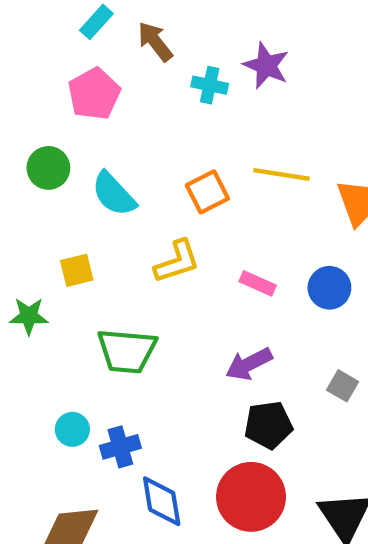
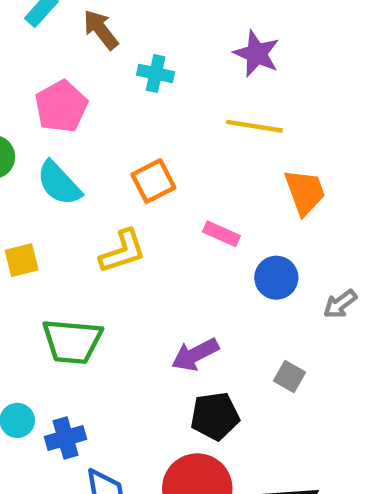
purple star: (266, 66) -> (257, 54), moved
pink pentagon: (94, 94) -> (61, 106), moved
yellow line: (282, 174) -> (254, 126), moved
pink rectangle: (258, 283) -> (221, 234), moved

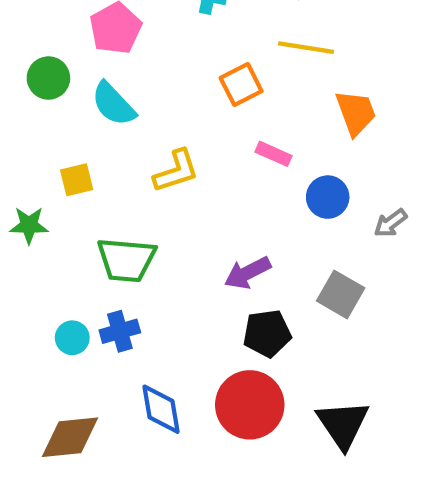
orange square: (153, 181) -> (241, 84), moved
gray square: (290, 376) -> (341, 294), size x1.5
blue cross: (66, 438) -> (120, 331), moved

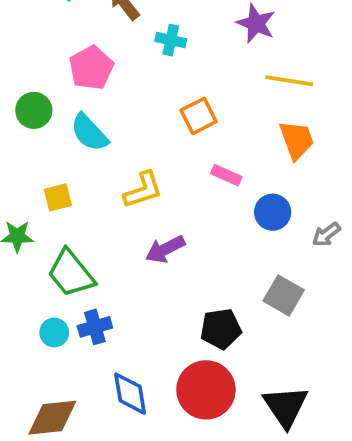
yellow line: (306, 48) -> (289, 81), moved
green trapezoid: (126, 260) -> (71, 273), moved, turned 46
purple arrow: (248, 273) -> (165, 249), moved

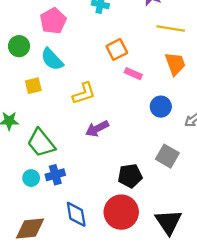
pink rectangle: (226, 175) -> (133, 74), moved
yellow square: (58, 197) -> (33, 86), moved

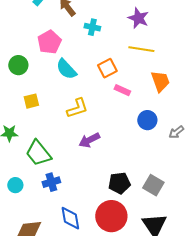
yellow line: (171, 29) -> (141, 49), moved
cyan semicircle: (52, 59) -> (66, 69), moved
gray square: (167, 156) -> (153, 185), moved
cyan circle: (31, 178) -> (15, 185), moved

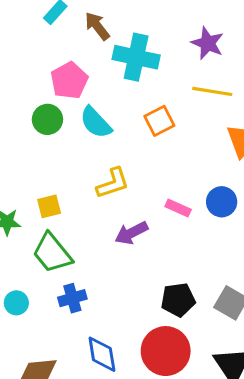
cyan cross: (92, 27) -> (136, 57), size x1.8
green circle: (18, 65) -> (47, 119), moved
pink rectangle: (122, 90) -> (178, 208), moved
yellow square: (31, 101) -> (49, 206), moved

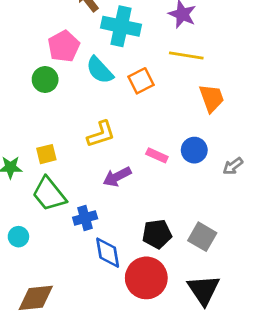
cyan semicircle: (96, 122) -> (100, 70), moved
blue cross: (72, 298) -> (85, 218), moved
blue diamond: (102, 354) -> (108, 253), moved

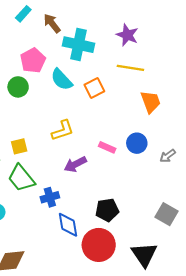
gray square: (202, 237) -> (167, 214), moved

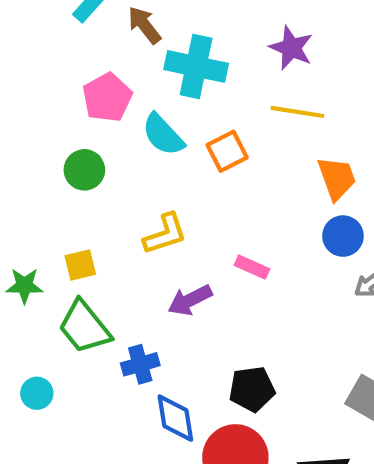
green circle: (18, 87) -> (84, 170), moved
blue circle: (137, 143) -> (343, 236), moved

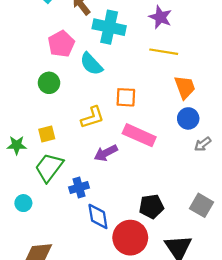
orange square: (227, 151) -> (126, 97), moved, turned 30
pink rectangle: (252, 267) -> (139, 135), size x1.8
green trapezoid: (84, 327) -> (49, 167), turned 76
black pentagon: (252, 389) -> (151, 206), moved

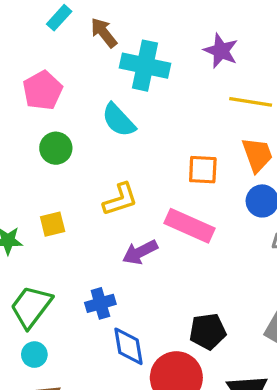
pink pentagon: (61, 44) -> (43, 90), moved
yellow line: (164, 52) -> (251, 102), moved
orange square: (126, 97) -> (203, 170), moved
green trapezoid: (49, 167) -> (31, 307), moved
cyan circle: (23, 203) -> (34, 355), moved

